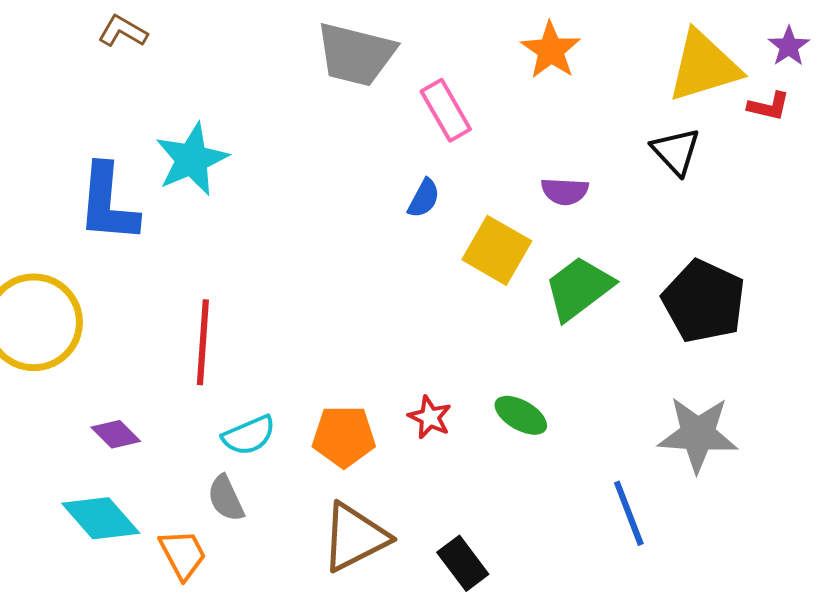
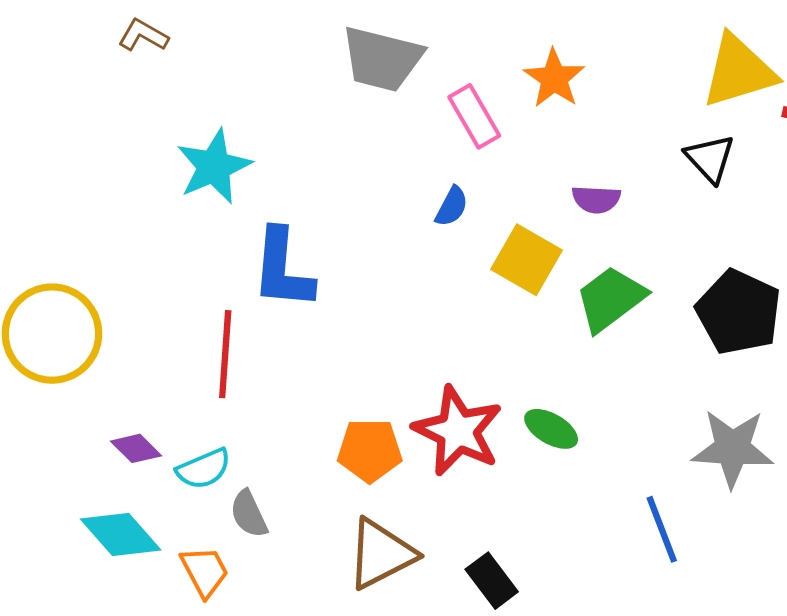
orange star: (551, 50) -> (554, 78), moved
blue L-shape: (108, 203) -> (283, 269), moved
red star: (430, 417) -> (458, 431), size x2.0
cyan semicircle: (249, 435) -> (204, 469), moved

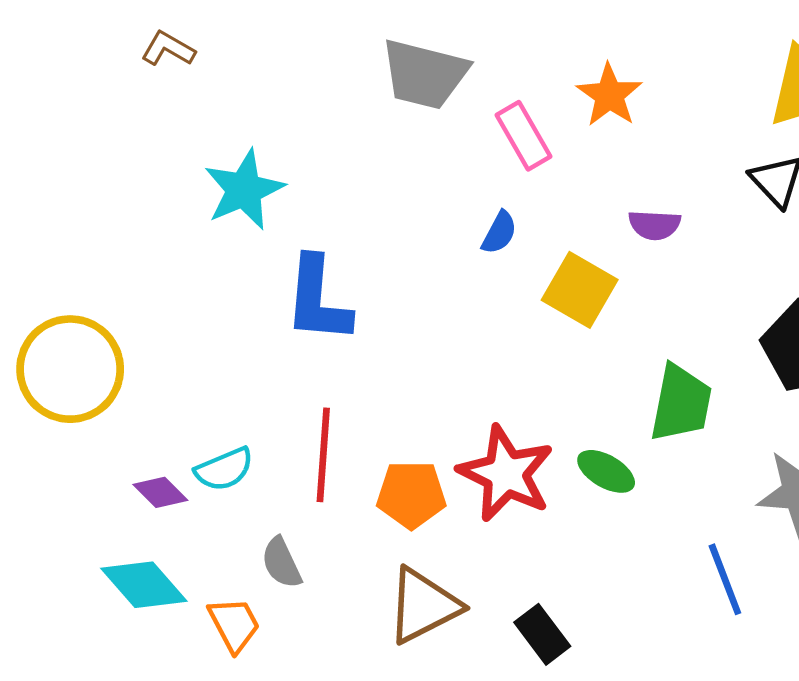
green trapezoid: (611, 299) -> (681, 403), moved, turned 138
red line: (225, 354) -> (323, 455), moved
cyan semicircle: (204, 469) -> (224, 469), moved

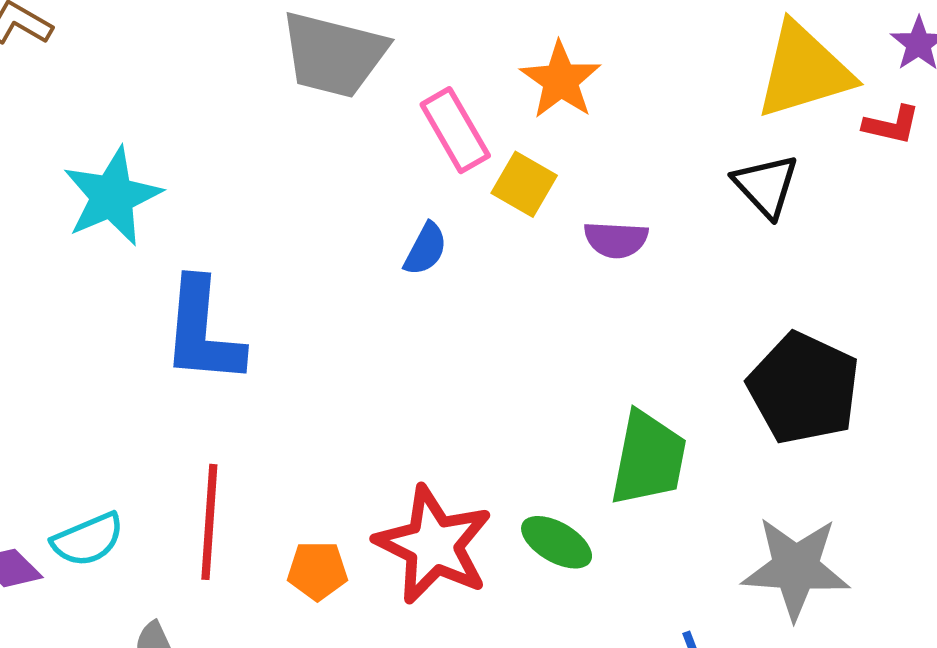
yellow square: (580, 290) -> (524, 184), moved, size x0.7
orange pentagon: (411, 495) -> (317, 571), size x0.7

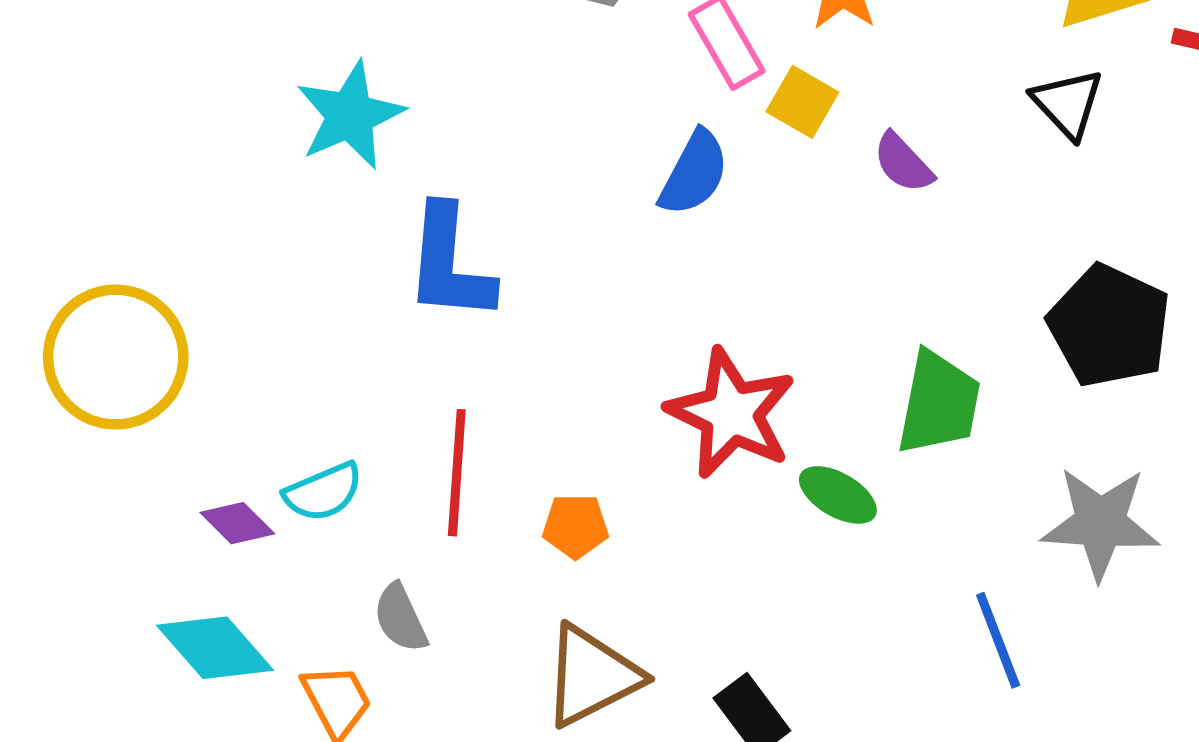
purple semicircle: (616, 240) -> (903, 163), turned 44
blue semicircle: (426, 249) -> (694, 173), size x1.5
red star: (434, 545) -> (731, 413), moved

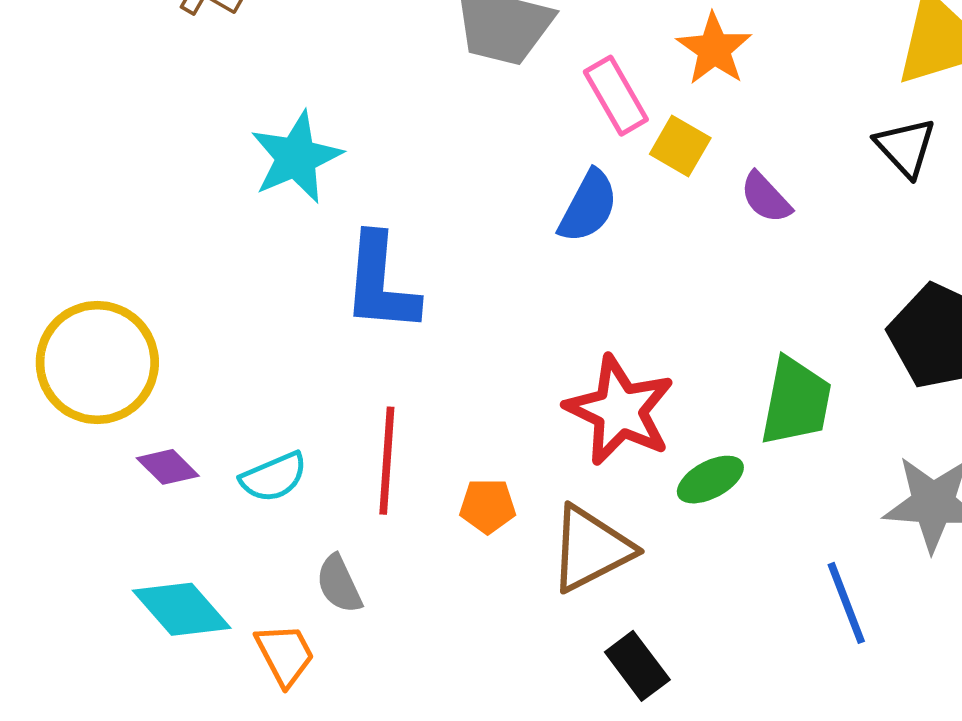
green ellipse: (838, 495) -> (710, 480), turned -58
purple diamond: (237, 523) -> (168, 467), moved
brown triangle: (592, 676) -> (591, 549), moved

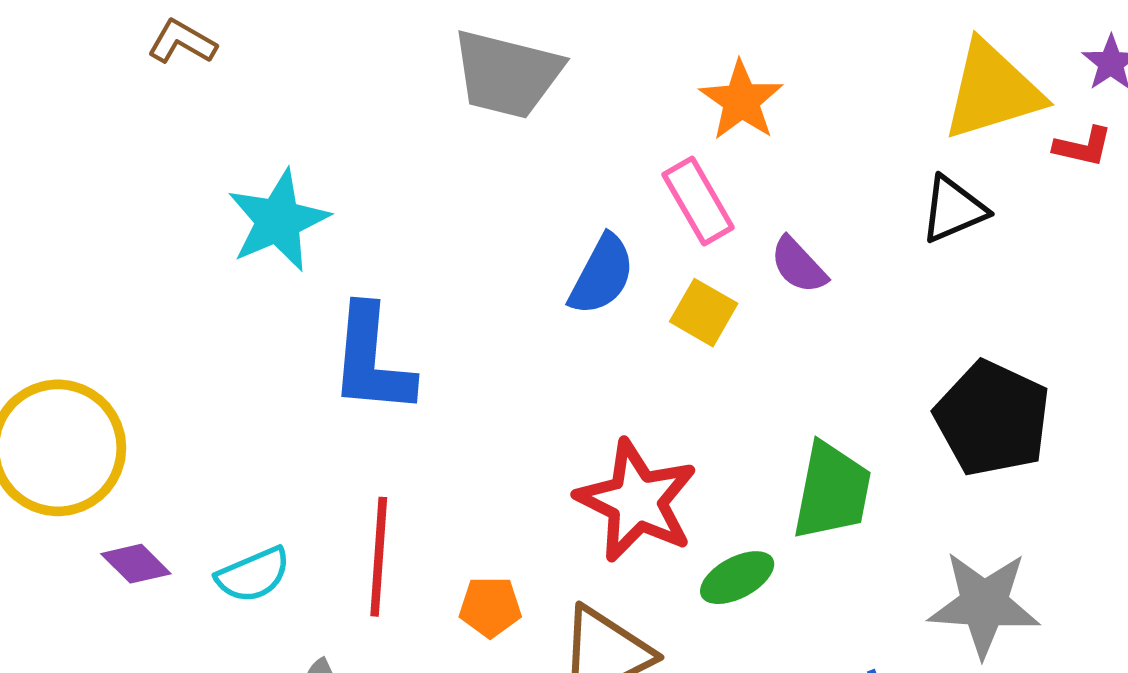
pink rectangle: (616, 96) -> (698, 201), moved
yellow square: (680, 146) -> (704, 313), moved
black triangle: (905, 147) -> (953, 209), turned 50

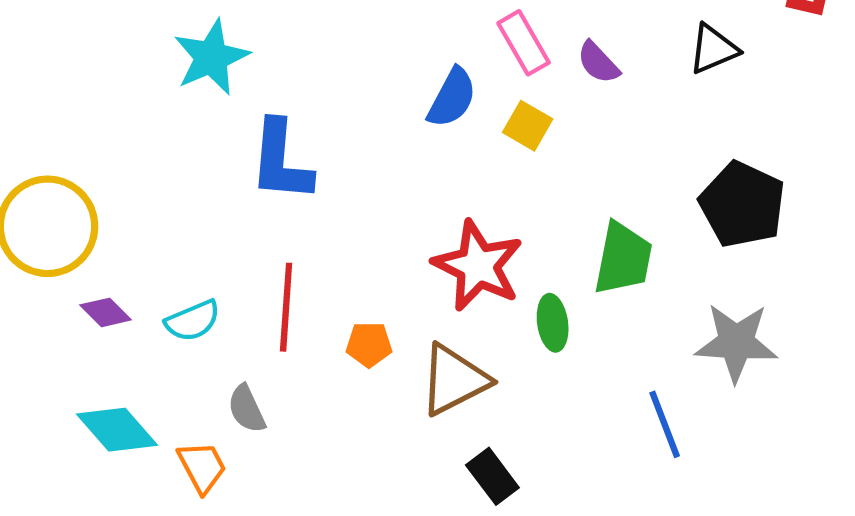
purple semicircle: (798, 265) -> (598, 62), moved
green ellipse: (737, 578) -> (553, 323), turned -70

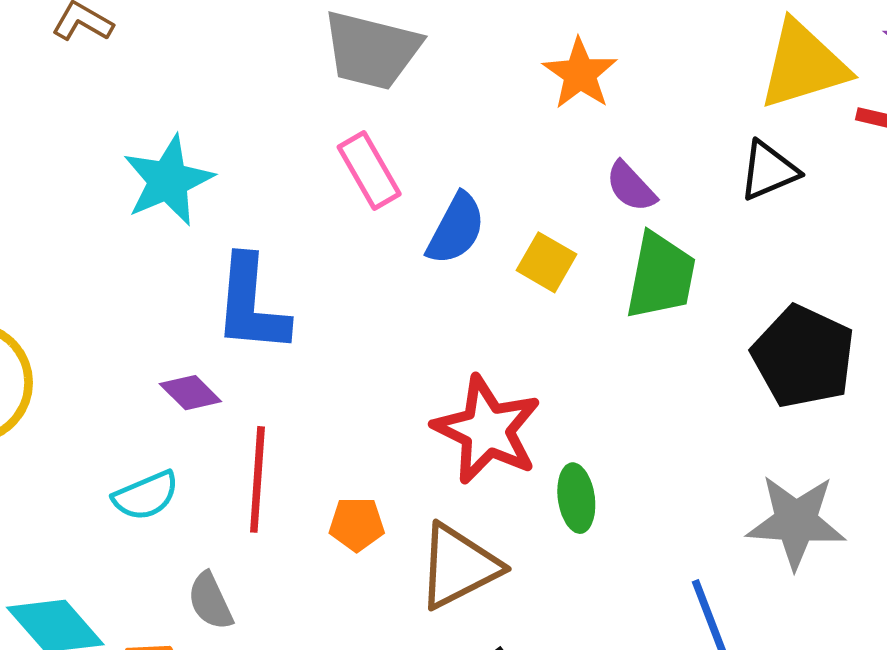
pink rectangle: (524, 43) -> (369, 171), moved
green trapezoid: (623, 258) -> (661, 276), moved
purple diamond: (106, 312) -> (190, 393), moved

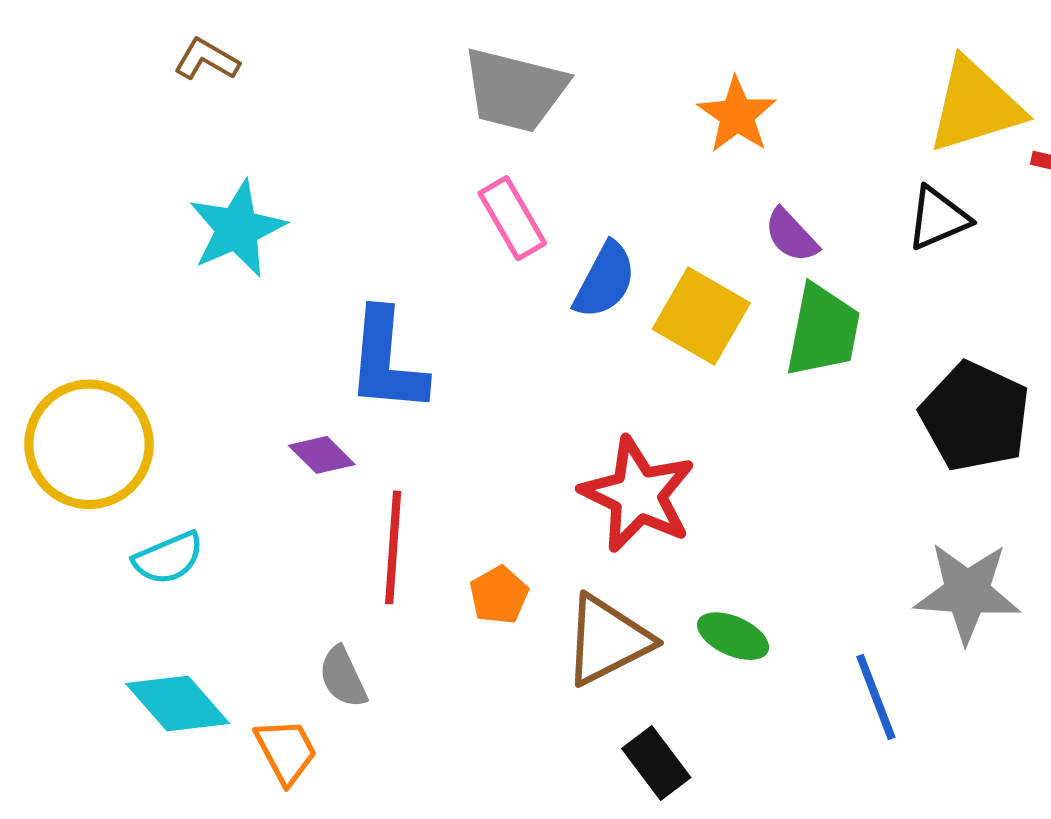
cyan star: (168, 180) -> (237, 229), moved
yellow square: (547, 262) -> (701, 316), size x1.5
cyan semicircle: (146, 496) -> (168, 558), moved
green ellipse: (576, 498) -> (733, 636), moved, turned -58
orange pentagon: (357, 524) -> (499, 595), turned -30

